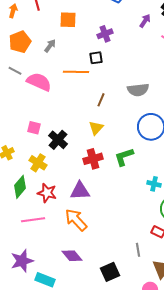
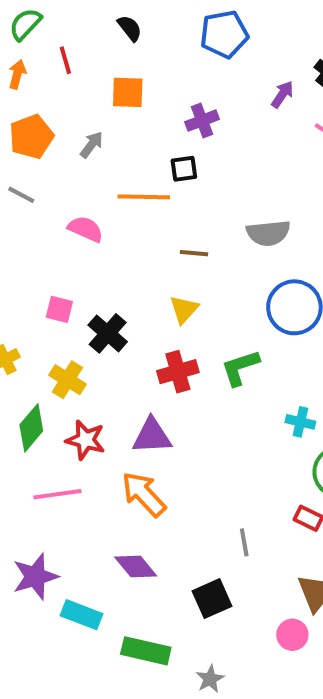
pink semicircle: (39, 82) -> (86, 229), moved, size x0.7
brown line: (101, 100) -> (194, 253), turned 72
gray line: (138, 250) -> (244, 542), moved

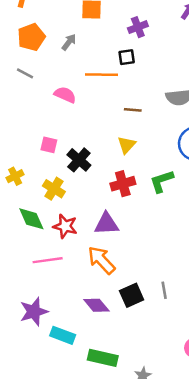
green diamond: (31, 428) -> (31, 219), turned -64
black square: (212, 599) -> (132, 295), moved

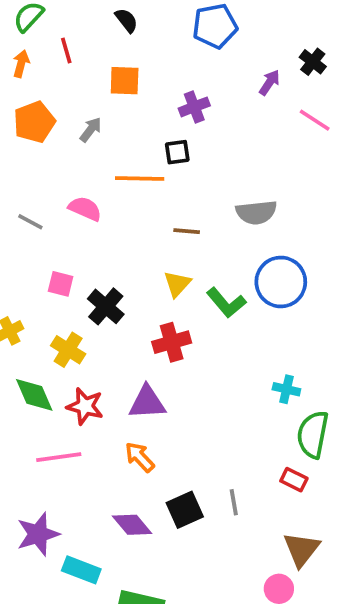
gray line: (25, 73) -> (30, 222), moved
green L-shape: (162, 181) -> (226, 303), moved, turned -112
orange arrow: (102, 260) -> (140, 457), size x0.7

